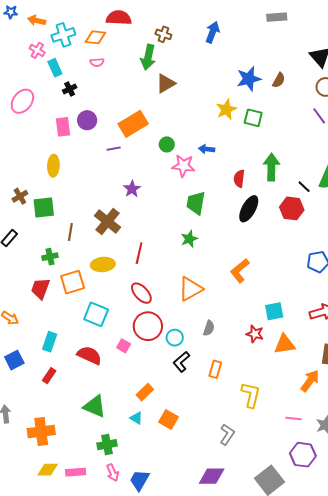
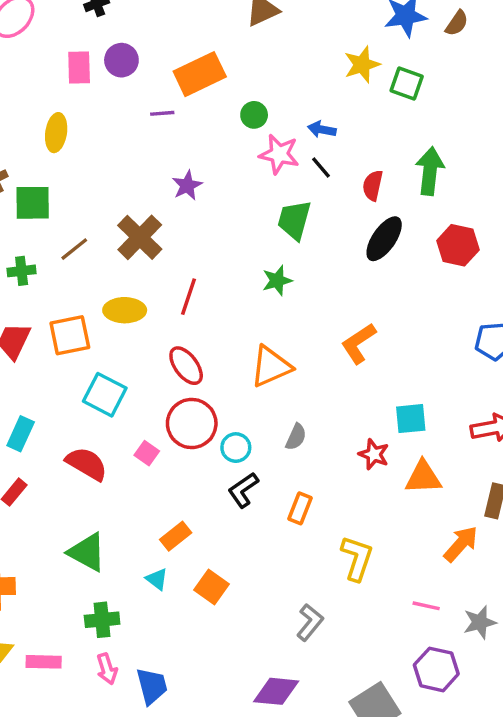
black line: (304, 187) -> (321, 167), moved
brown line: (70, 232) -> (74, 249), turned 36
green cross: (50, 257) -> (22, 271), moved
blue trapezoid: (139, 480) -> (152, 686), turned 130

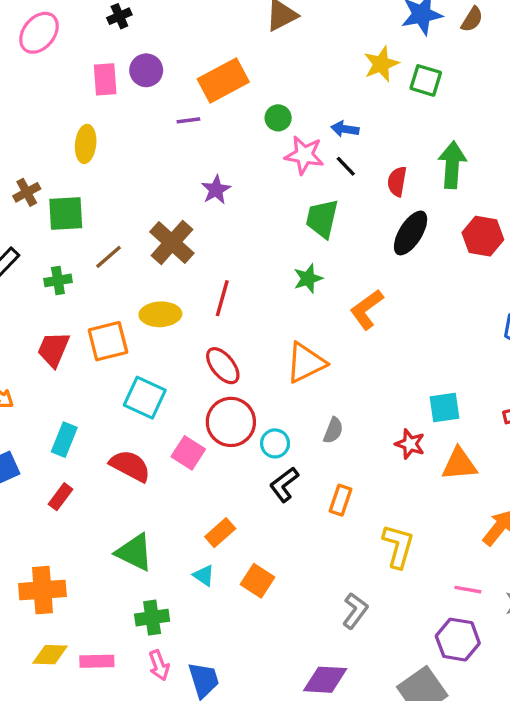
orange L-shape: (358, 343) -> (367, 309), moved
pink square: (147, 453) -> (188, 453), size x1.4
purple hexagon: (436, 669) -> (458, 640), moved

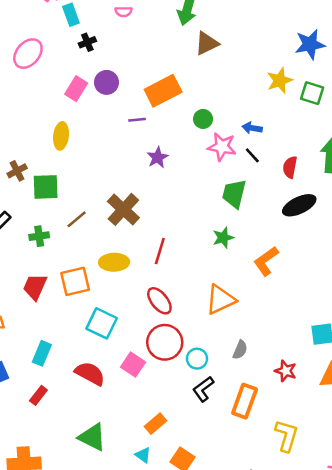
pink rectangle: (105, 79) -> (76, 89), turned 35
purple star: (216, 190) -> (158, 158), moved
black ellipse: (411, 233) -> (299, 205), turned 32
red star: (410, 444) -> (286, 371), moved
orange rectangle: (340, 500) -> (245, 401), size x1.5

